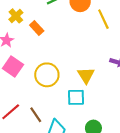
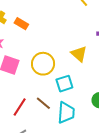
cyan square: (76, 97) -> (64, 84), moved

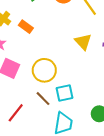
yellow triangle: (79, 54) -> (83, 42), moved
brown line: (43, 103) -> (43, 99), moved

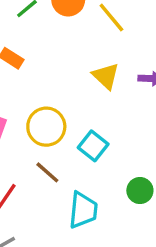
cyan square: (64, 93) -> (93, 146), moved, turned -36

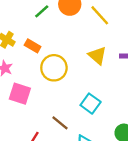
yellow circle: (46, 127) -> (54, 68), moved

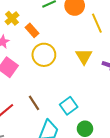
cyan square: (91, 104) -> (69, 106), moved

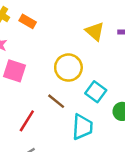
yellow circle: (44, 55) -> (68, 68), moved

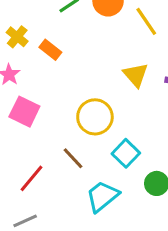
cyan trapezoid: (82, 127) -> (102, 196), turned -140

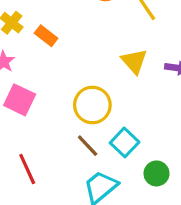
brown line: (73, 158) -> (88, 146), moved
red line: (31, 178) -> (27, 169), turned -64

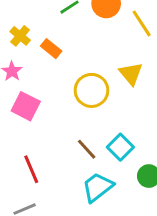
yellow circle: (92, 105) -> (91, 90), moved

